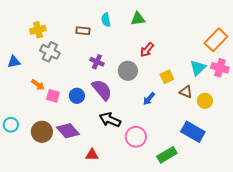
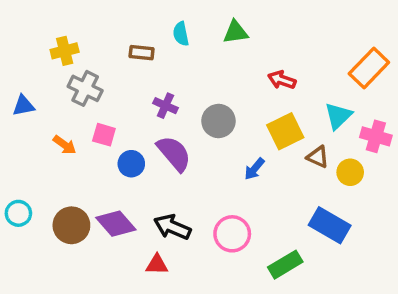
red arrow: (147, 50) -> (282, 80), moved, turned 70
pink cross: (220, 68) -> (376, 136), moved
yellow square: (167, 77) -> (285, 131), size x1.5
pink square: (53, 96) -> (104, 135), moved
black arrow: (110, 120) -> (172, 227), moved

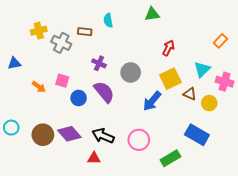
green triangle: (236, 32) -> (152, 14), moved
orange rectangle: (369, 68) -> (220, 41), size x0.6
red arrow: (282, 80) -> (168, 48), turned 98
gray cross: (85, 88) -> (61, 43), moved
blue arrow: (254, 169) -> (152, 101), size x1.5

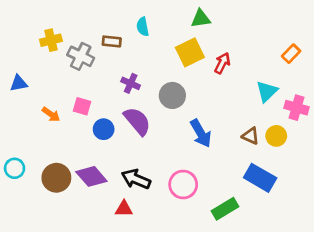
yellow square: (170, 79) -> (190, 52), moved
brown triangle: (190, 94) -> (251, 136), moved
blue arrow: (152, 101) -> (201, 133), turned -70

